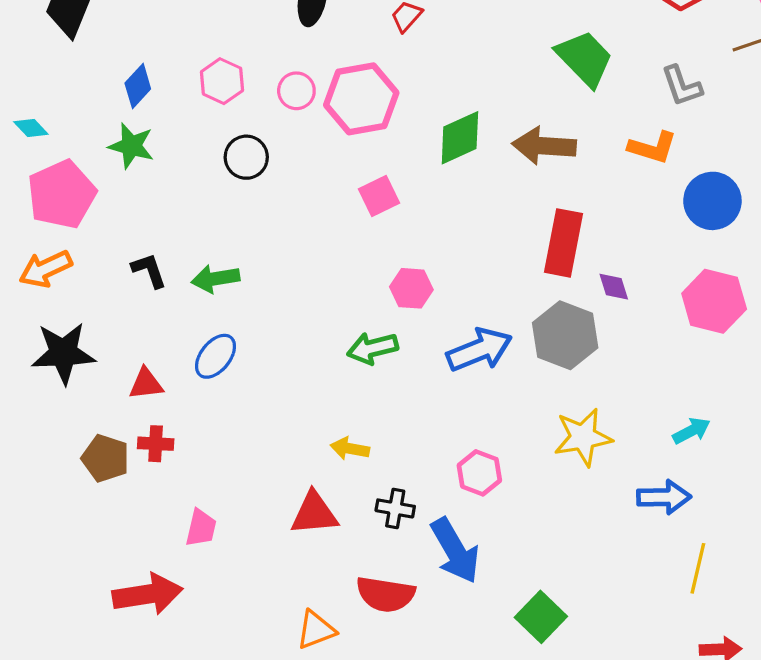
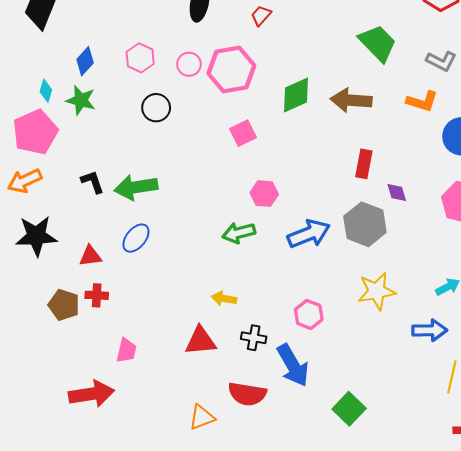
gray L-shape: (682, 86) -> (441, 61), turned -44
cyan diamond: (31, 128) -> (46, 91), moved, turned 60
red rectangle: (564, 243) -> (364, 164), size x0.7
green arrow: (215, 279) -> (136, 187), size x1.4

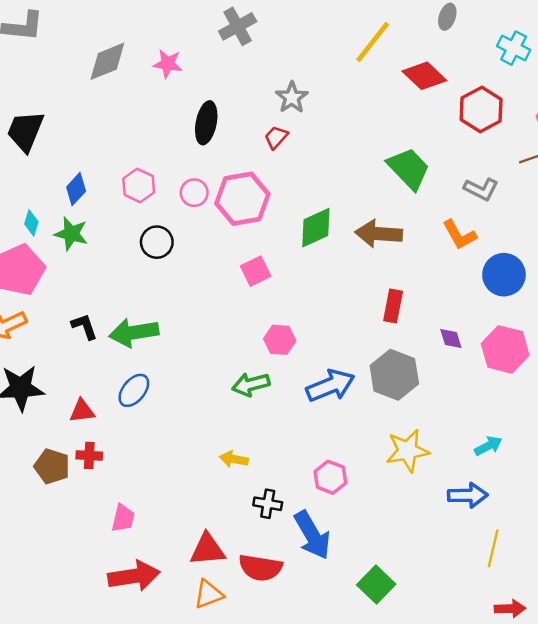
orange L-shape: (422, 101) -> (459, 235), turned 44
purple diamond: (397, 192) -> (451, 339), moved
red triangle: (201, 341) -> (207, 550), moved
red arrow: (91, 394) -> (134, 576), moved

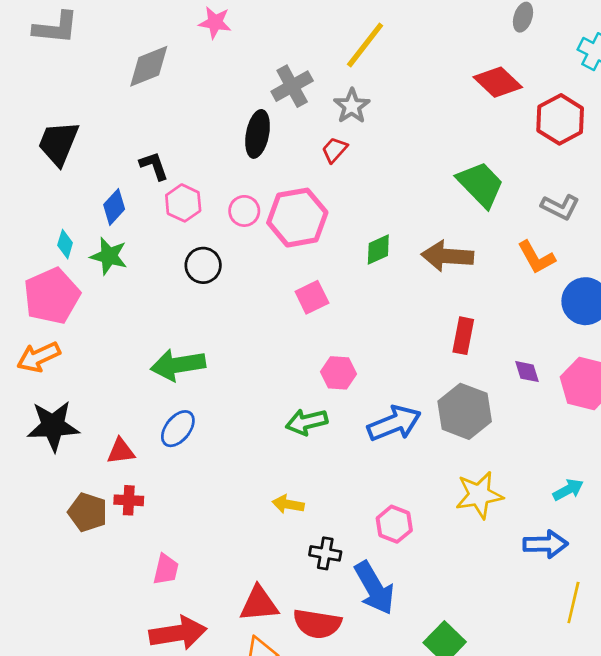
gray cross: (238, 26) -> (292, 86), moved
yellow line: (373, 42) -> (365, 45), moved
pink star: (168, 64) -> (215, 22), moved
green diamond: (316, 228) -> (378, 249), size x0.7
black L-shape: (84, 327) -> (154, 166), moved

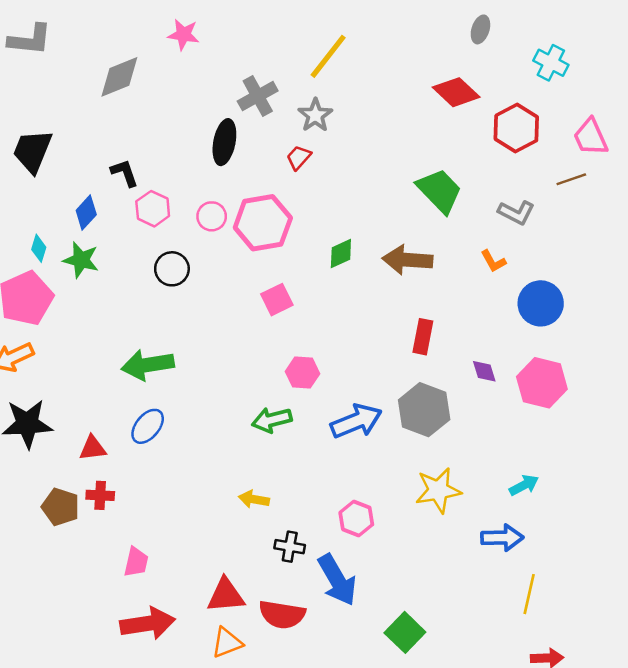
orange L-shape: (536, 257) -> (493, 261), size x0.7

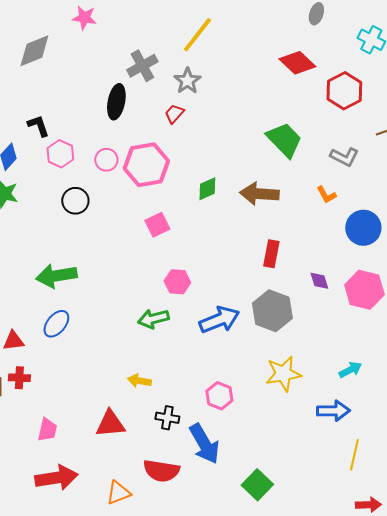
red triangle: (226, 595) -> (110, 424), moved

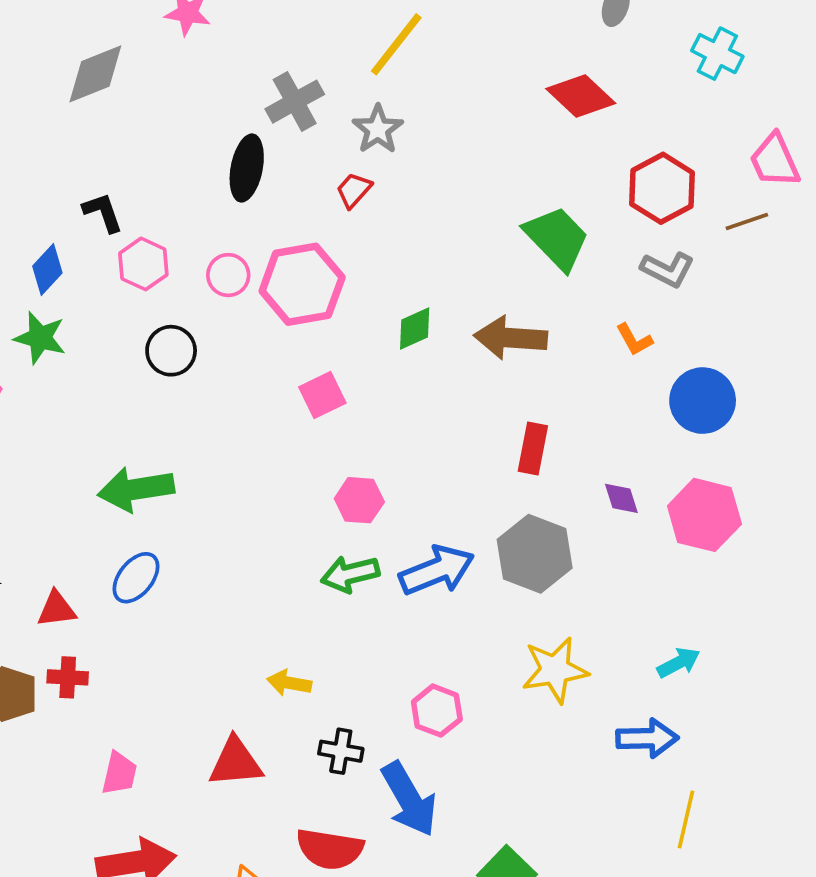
red hexagon: (344, 91) -> (662, 188), moved
green arrow: (153, 319) -> (350, 574), moved

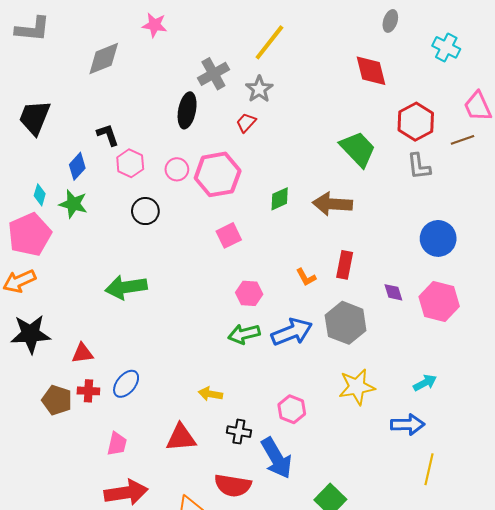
red diamond: (581, 96) -> (371, 71), turned 33
gray L-shape: (668, 269) -> (419, 166), turned 56
orange L-shape: (634, 340) -> (306, 277), moved
blue ellipse: (136, 578) -> (126, 384), moved

